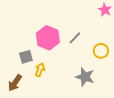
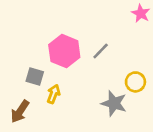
yellow circle: (101, 51) -> (135, 82), moved
gray square: (26, 57) -> (35, 77), turned 32

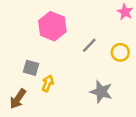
pink hexagon: (64, 51) -> (52, 26), moved
yellow circle: (135, 82) -> (120, 52), moved

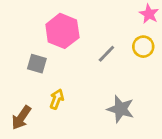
yellow circle: (120, 52) -> (143, 47), moved
gray square: (31, 68) -> (37, 64), moved

